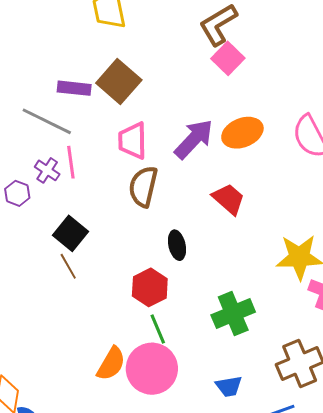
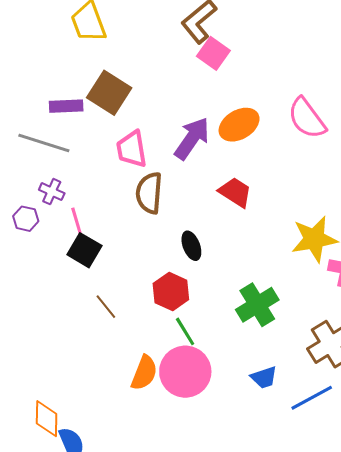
pink line: (71, 162) -> (77, 224), moved
brown line: (68, 266) -> (106, 307), moved

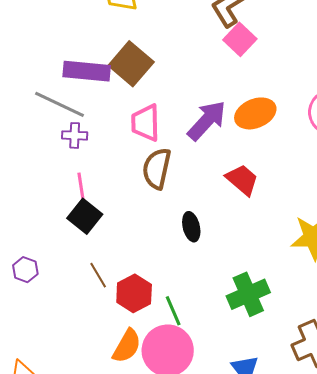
purple rectangle: (66, 106) -> (87, 71), size x1.4
purple cross: (52, 192) -> (75, 135), moved, turned -30
purple hexagon: (26, 219) -> (25, 270), moved
red hexagon: (171, 291) -> (134, 293), moved

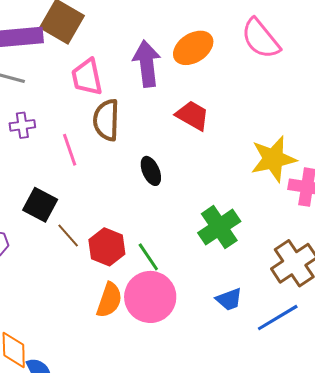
purple arrow: (207, 120) -> (147, 64), turned -39
purple cross: (75, 135) -> (22, 125), moved
pink line: (81, 189) -> (70, 150), moved
black square: (85, 216) -> (40, 205), moved

